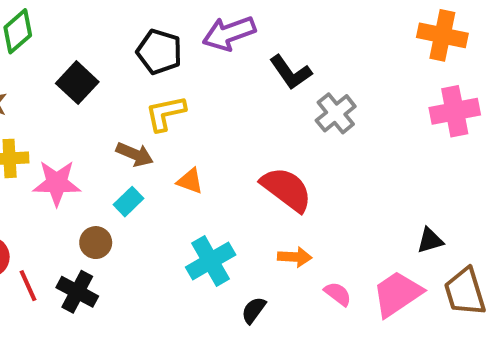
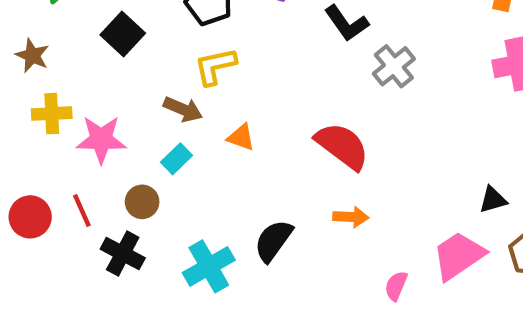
cyan cross: (211, 261) -> (209, 266), moved
red line: (28, 286) -> (82, 210), moved
pink semicircle: (338, 294) -> (396, 286), moved, turned -104
black semicircle: (254, 310) -> (273, 241), moved, size x1.5

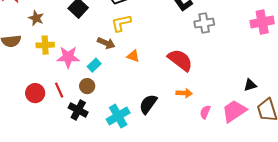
gray cross: (394, 66) -> (204, 23), turned 30
cyan rectangle: (177, 159) -> (94, 65), moved
pink semicircle: (396, 286) -> (205, 112), moved

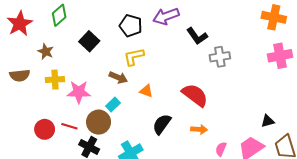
cyan rectangle: (94, 65) -> (113, 104), moved
brown circle: (87, 86) -> (99, 122), size x1.5
red line: (59, 90) -> (69, 126), turned -49
black semicircle: (148, 104) -> (162, 124), moved

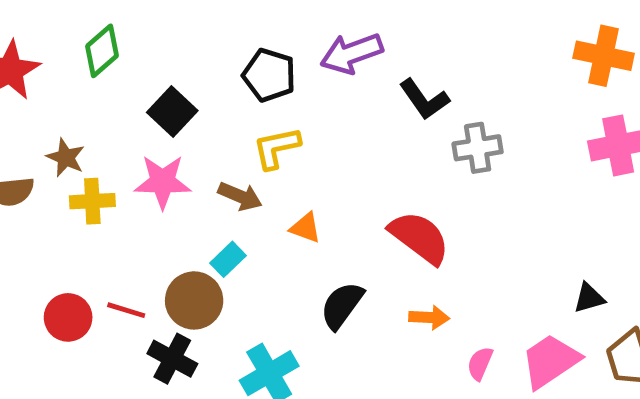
brown star: (46, 52) -> (66, 158), moved
pink star: (79, 92) -> (163, 182), moved

